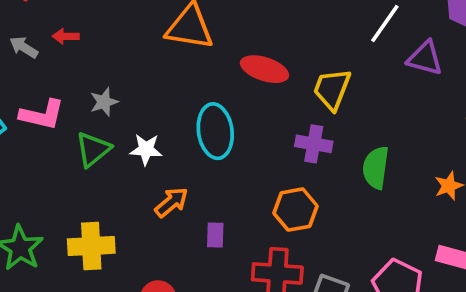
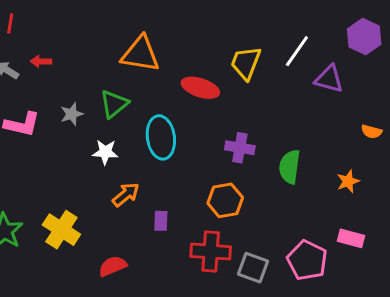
yellow trapezoid: (332, 89) -> (246, 63), moved
green triangle: (93, 149) -> (114, 104), moved
yellow cross: (91, 246) -> (61, 230), turned 36

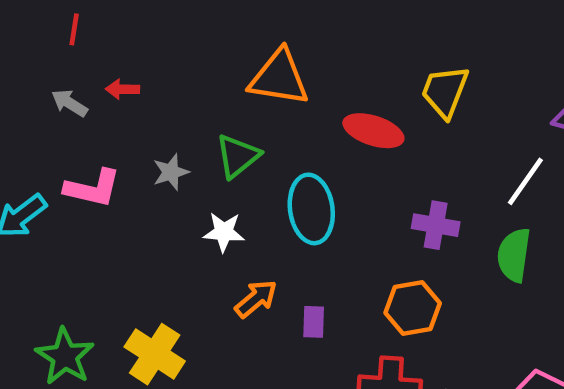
white line: (297, 51) -> (525, 181), moved
purple rectangle: (161, 221) -> (314, 322), moved

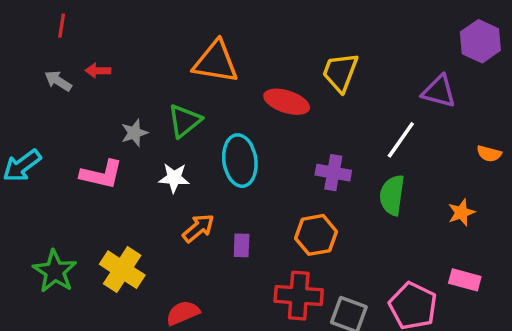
pink L-shape: (93, 188) -> (101, 174), moved

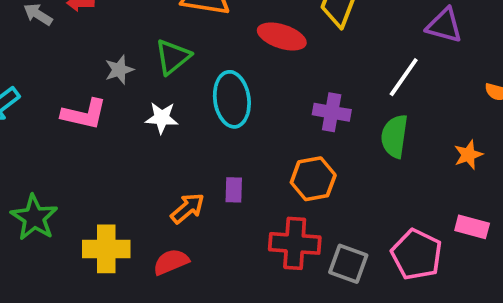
orange arrow: (198, 228) -> (188, 208), moved
yellow cross: (122, 270) -> (106, 249), moved, turned -33

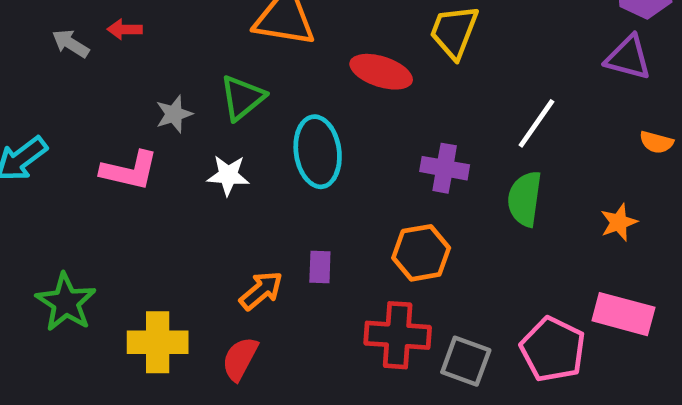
purple triangle: (444, 25) -> (628, 58), moved
pink rectangle: (472, 227) -> (623, 314), size x1.4
red semicircle: (171, 262) -> (240, 359), turned -39

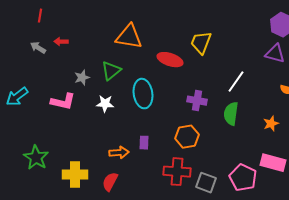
orange arrow: (261, 291) -> (119, 153), turned 36

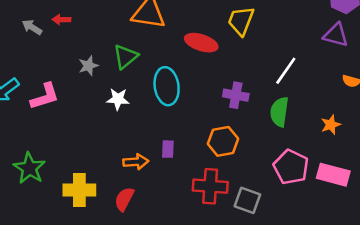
pink L-shape: (63, 102) -> (45, 96), moved, turned -30
pink pentagon: (243, 178) -> (291, 167), moved

